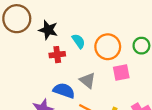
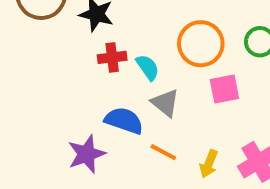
cyan semicircle: (79, 41) -> (148, 67), moved

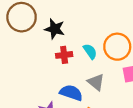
cyan semicircle: (148, 67) -> (90, 51), moved

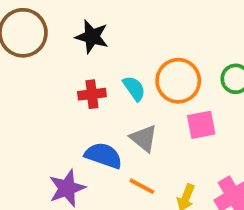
black star: (55, 29) -> (92, 37), moved

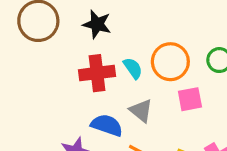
red cross: (92, 94) -> (97, 73), size x1.5

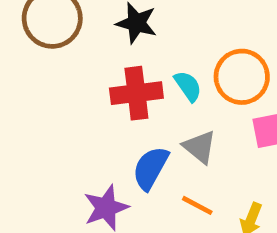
blue semicircle: (107, 125) -> (150, 168), turned -80

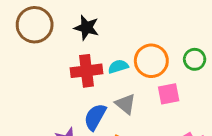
cyan semicircle: (188, 86) -> (118, 67), turned -72

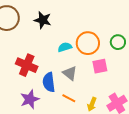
red cross: (86, 71) -> (27, 65), moved, turned 30
blue semicircle: (95, 117) -> (49, 82), turned -36

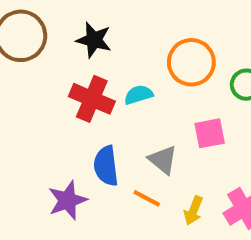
orange circle: (88, 43) -> (191, 62), moved
red cross: (27, 65) -> (92, 99), moved
gray triangle: (70, 73) -> (163, 160), moved

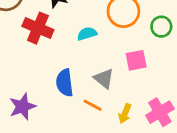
red cross: (92, 99) -> (38, 28), moved
purple star: (67, 200) -> (22, 107), moved

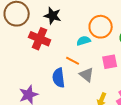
cyan semicircle: (87, 34) -> (84, 41), moved
orange line: (93, 105) -> (73, 61), moved

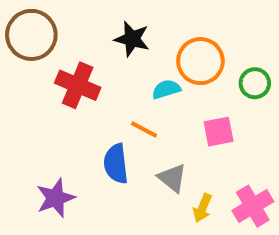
black star: (53, 16) -> (132, 39), moved
gray triangle: (87, 75) -> (172, 178), moved

